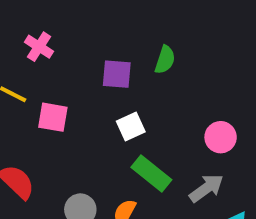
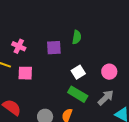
pink cross: (39, 47) -> (19, 46), moved
white square: (131, 126) -> (78, 72), moved

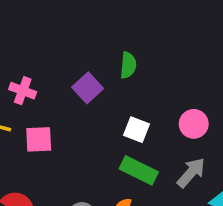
purple square: (54, 48) -> (88, 88), turned -35
white square: (78, 72) -> (136, 130), turned -32

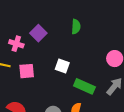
purple square: (88, 88) -> (38, 33), moved
white square: (136, 130) -> (62, 66), moved

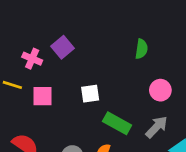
green semicircle: (76, 27) -> (141, 49), moved
white square: (62, 66) -> (90, 94), turned -32

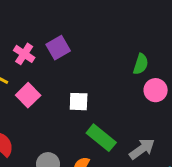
pink circle: (160, 90) -> (156, 90), moved
pink square: (42, 96) -> (28, 95), turned 35

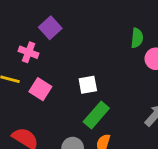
purple square: (58, 48) -> (50, 28), moved
green rectangle: (101, 138) -> (96, 115), moved, turned -76

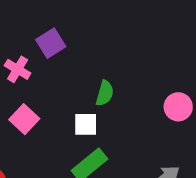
green semicircle: (137, 38) -> (105, 93), moved

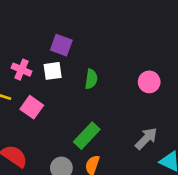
purple square: (51, 43) -> (61, 45), moved, turned -30
white square: (86, 124) -> (53, 71), moved

